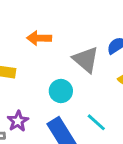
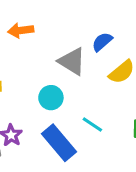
orange arrow: (39, 38) -> (21, 30), moved

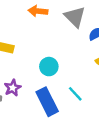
gray triangle: (72, 61) -> (75, 17), moved

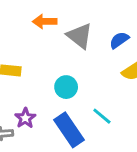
gray triangle: (75, 17) -> (80, 36), moved

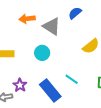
blue semicircle: (119, 40) -> (75, 13), moved
cyan circle: (66, 87) -> (42, 53), moved

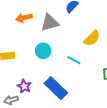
gray triangle: (52, 26) -> (50, 23), turned -42
cyan line: (72, 79) -> (74, 60), moved

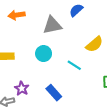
orange arrow: (24, 18) -> (16, 15), moved
blue rectangle: (56, 88) -> (54, 93), size x0.7

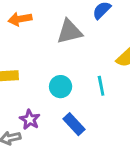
cyan circle: (44, 54) -> (61, 87), moved
cyan line: (74, 65) -> (101, 86), turned 48

